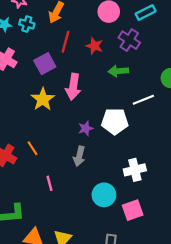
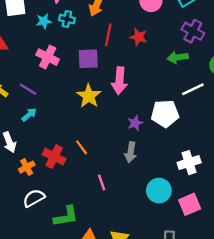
purple cross: (129, 40) -> (193, 31), moved
purple square: (45, 64) -> (88, 59), turned 30
green arrow: (118, 71) -> (178, 57), moved

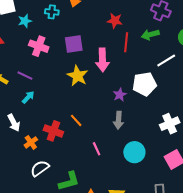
cyan star: (44, 21) -> (25, 21), moved
red line: (108, 35) -> (126, 42), moved
cyan circle: (159, 191) -> (134, 152), moved

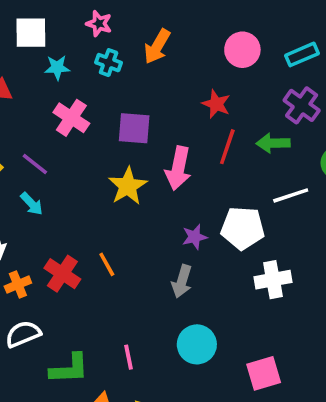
cyan arrow: (28, 97) -> (32, 204), turned 80
white cross: (170, 124) -> (273, 280), moved
pink line: (97, 149) -> (128, 357), moved

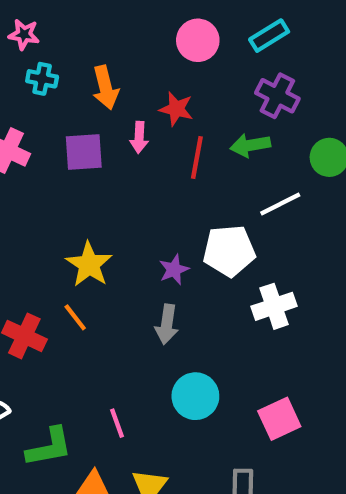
orange arrow: (157, 46) -> (106, 88), moved, turned -36
pink arrow: (178, 168) -> (139, 137), moved, size x0.6
yellow star: (128, 186) -> (89, 264), moved

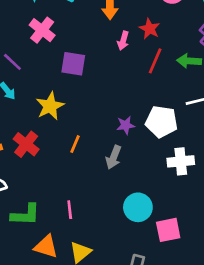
purple square: (84, 152) -> (73, 64), moved
yellow star: (89, 264) -> (50, 106), moved
orange line: (75, 317) -> (75, 144), moved, turned 48
cyan circle: (195, 396) -> (138, 207), moved

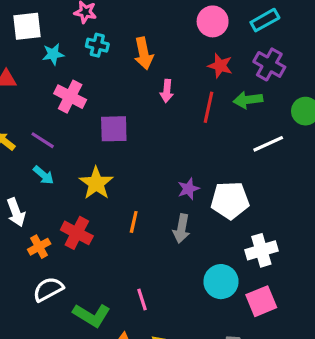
red star: (150, 29) -> (220, 66), moved
white pentagon: (161, 122) -> (230, 200), moved
white cross: (181, 161) -> (261, 250), moved
green L-shape: (25, 215) -> (92, 315), turned 40

